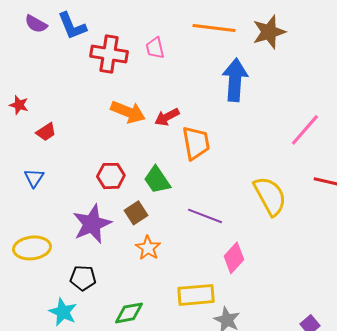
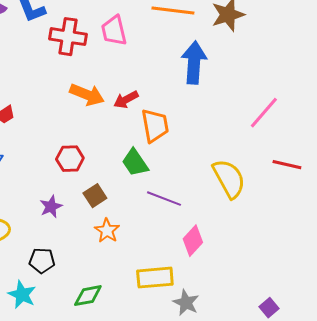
pink trapezoid: (155, 48) -> (114, 31), size x1.4
green trapezoid: (157, 180) -> (135, 163), moved
purple star: (92, 224) -> (51, 207), size x0.6

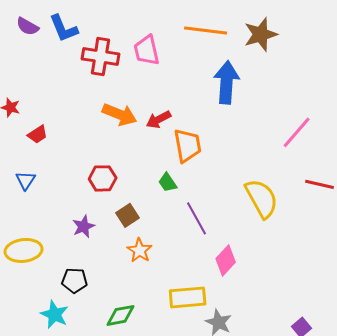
green trapezoid: (135, 163) -> (168, 182), size x0.7
purple line: (164, 199) -> (197, 218), turned 40

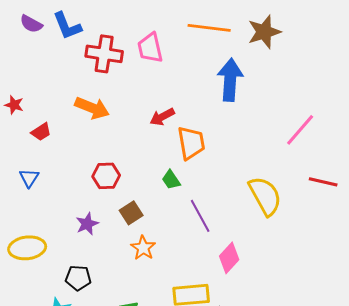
orange arrow: (120, 114) -> (92, 108), moved

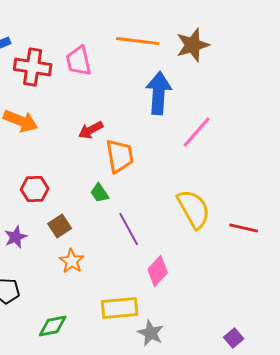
pink line: (300, 130) -> (197, 132), moved
red line: (323, 182) -> (244, 228), moved

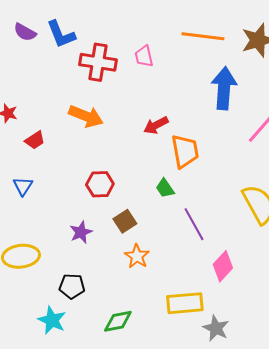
pink trapezoid: (79, 61) -> (144, 56), size x0.7

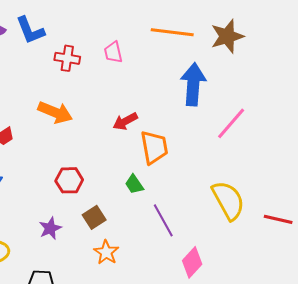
red cross: (98, 62) -> (67, 58), size x0.7

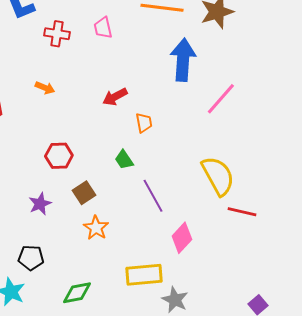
orange arrow: (55, 112) -> (45, 88), size x0.6
orange trapezoid: (154, 147) -> (144, 123), size x0.6
red line: (278, 219) -> (242, 212), moved

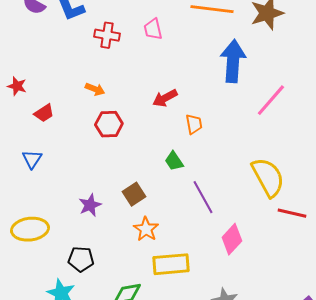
red hexagon: (59, 156) -> (109, 124), moved
yellow rectangle: (144, 275) -> (171, 264), moved

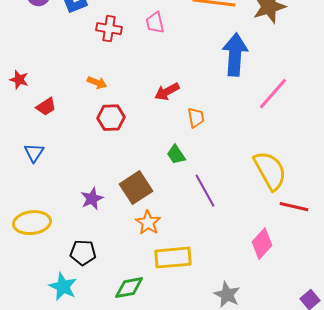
brown square: (134, 194) -> (136, 188), size x1.4
pink diamond: (232, 239) -> (262, 244), moved

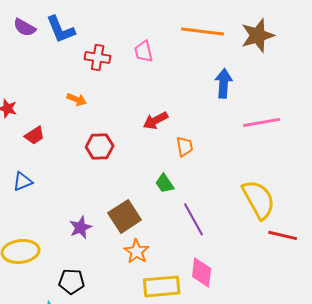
blue arrow: (235, 55) -> (224, 83), size x0.7
orange arrow: (97, 83) -> (77, 99), moved
pink line: (273, 94) -> (262, 122), turned 39
blue triangle: (34, 153) -> (23, 181), turned 35
pink diamond: (262, 244) -> (202, 272), moved, turned -36

